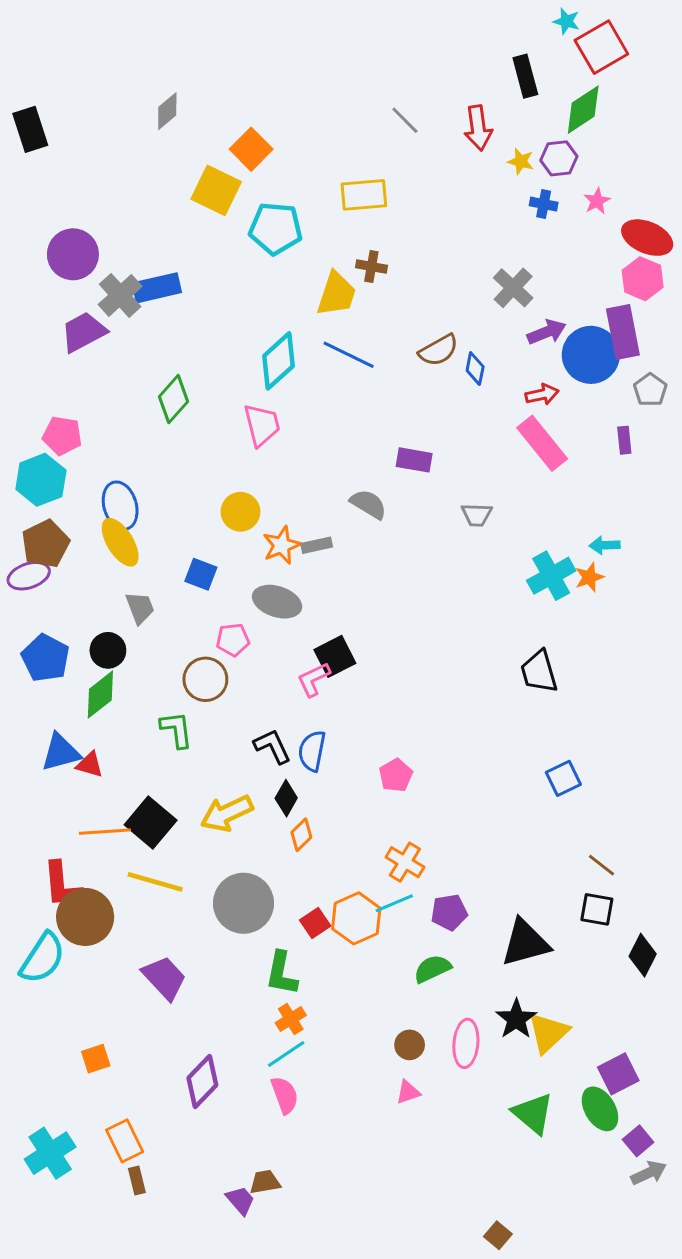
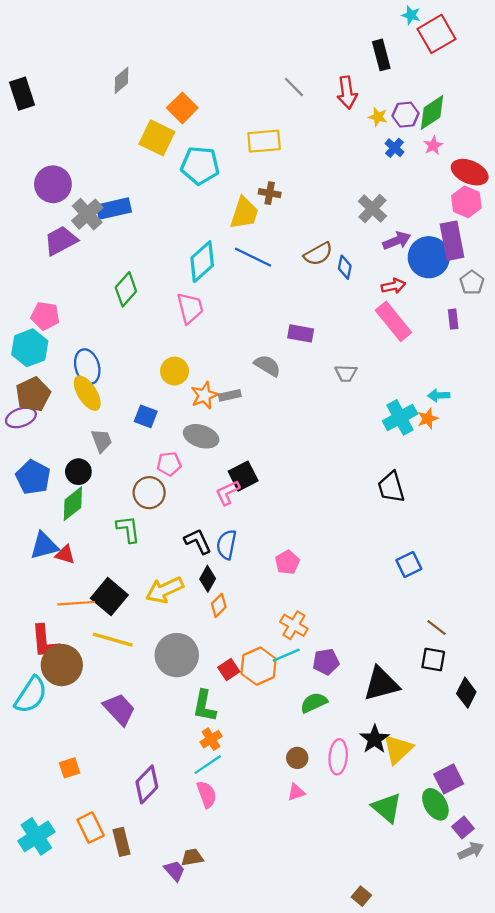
green diamond: (583, 110) -> (432, 112), moved
blue cross: (544, 204) -> (395, 148), turned 30
brown rectangle: (137, 1180) -> (121, 842), moved, size x1.4

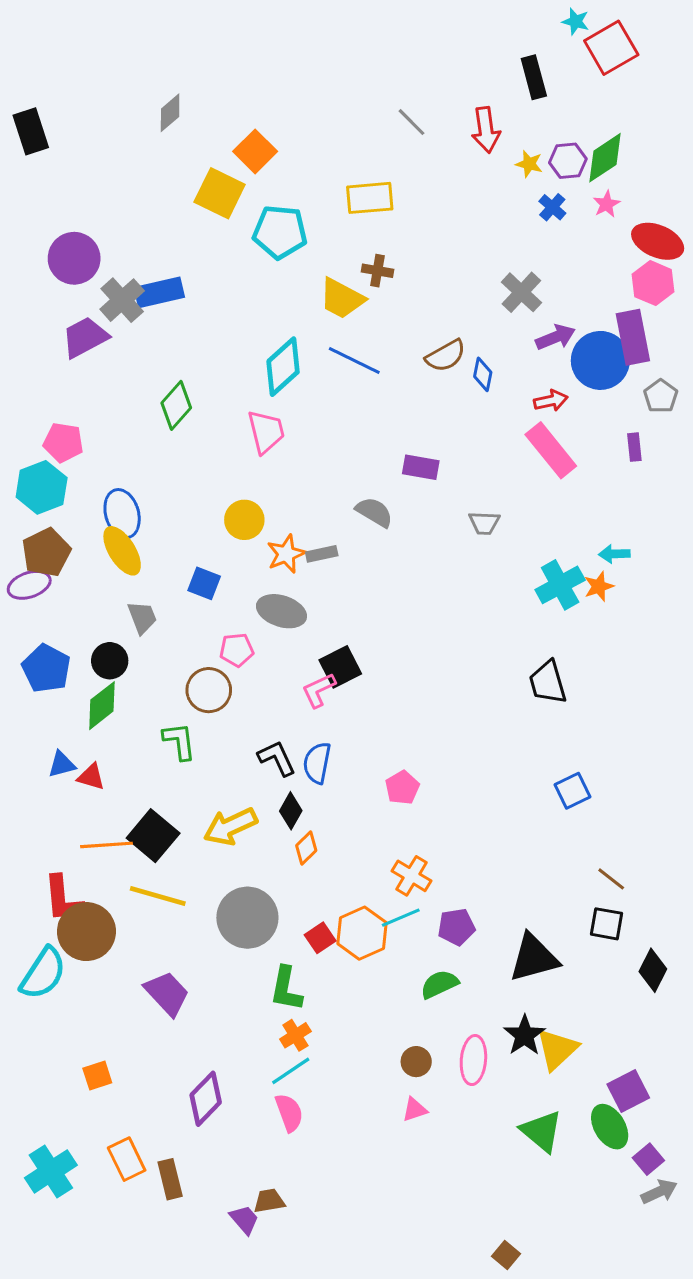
yellow trapezoid: (244, 213) -> (342, 299), turned 100
blue triangle: (44, 546) -> (62, 764), size x0.7

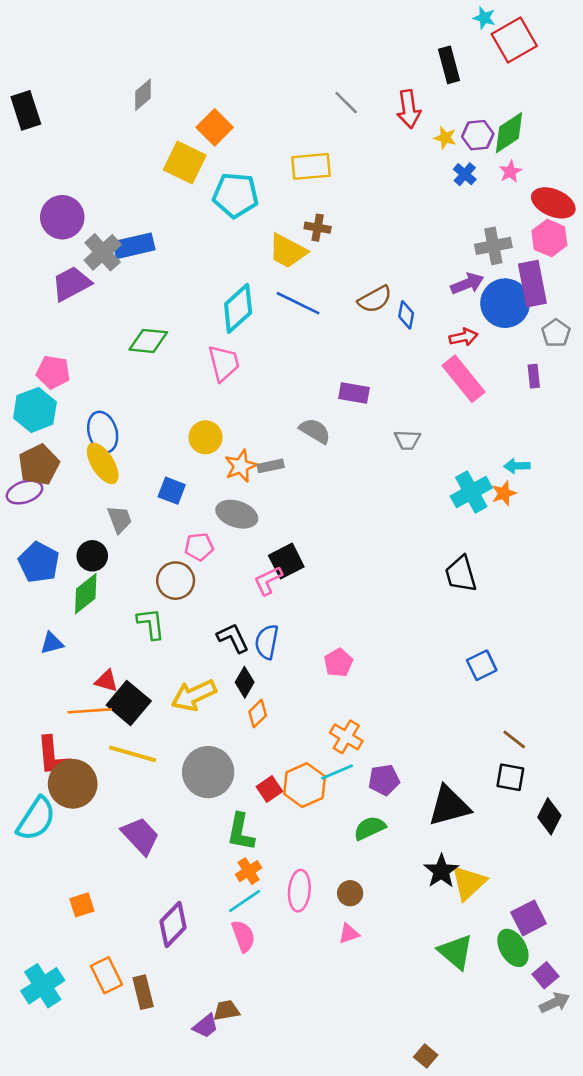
gray cross: (521, 292) -> (493, 246), moved, turned 36
green diamond: (176, 405) -> (148, 341), turned 54
red triangle: (91, 777) -> (107, 681), moved
pink ellipse: (473, 1060) -> (299, 891), moved
purple trapezoid: (244, 1219) -> (206, 1026), turned 92

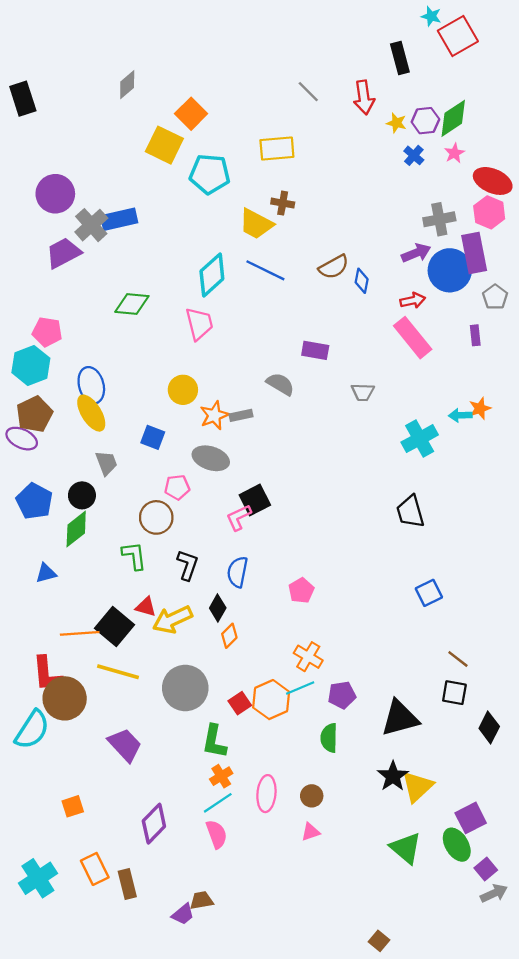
purple ellipse: (24, 492) -> (22, 439), turned 44
orange star: (504, 493) -> (480, 408), moved
black L-shape: (233, 638) -> (188, 565), moved, turned 44
red triangle: (107, 681) -> (146, 607), moved
green semicircle: (370, 828) -> (329, 738), turned -64

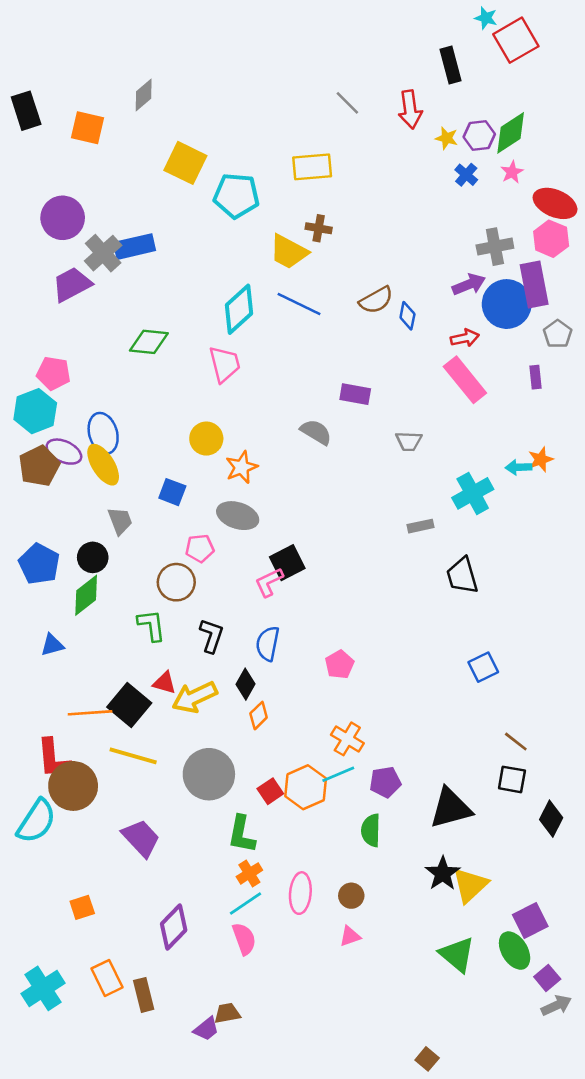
orange square: (191, 114) -> (87, 128), moved, turned -32
gray rectangle: (241, 415) -> (420, 526), moved
purple ellipse: (22, 439) -> (64, 452), moved

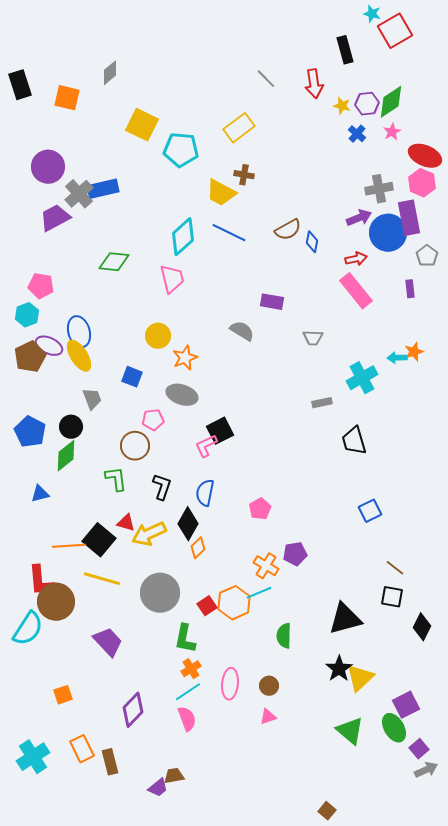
yellow rectangle: (312, 167) -> (239, 128), turned -32
cyan hexagon: (35, 411) -> (27, 315), size x0.7
black diamond: (245, 684) -> (188, 524), size x1.4
purple pentagon: (385, 782) -> (295, 554), moved

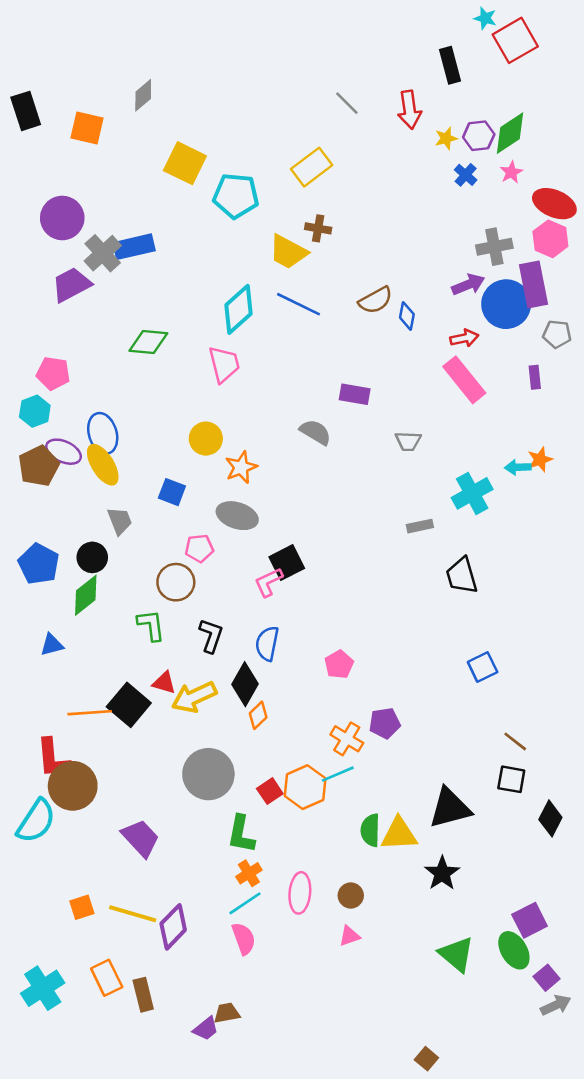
yellow star: (342, 106) -> (446, 138), turned -30
gray pentagon: (427, 256) -> (557, 334), turned -30
yellow line: (102, 579) -> (133, 914), moved
yellow triangle: (360, 678) -> (399, 834), moved, turned 40

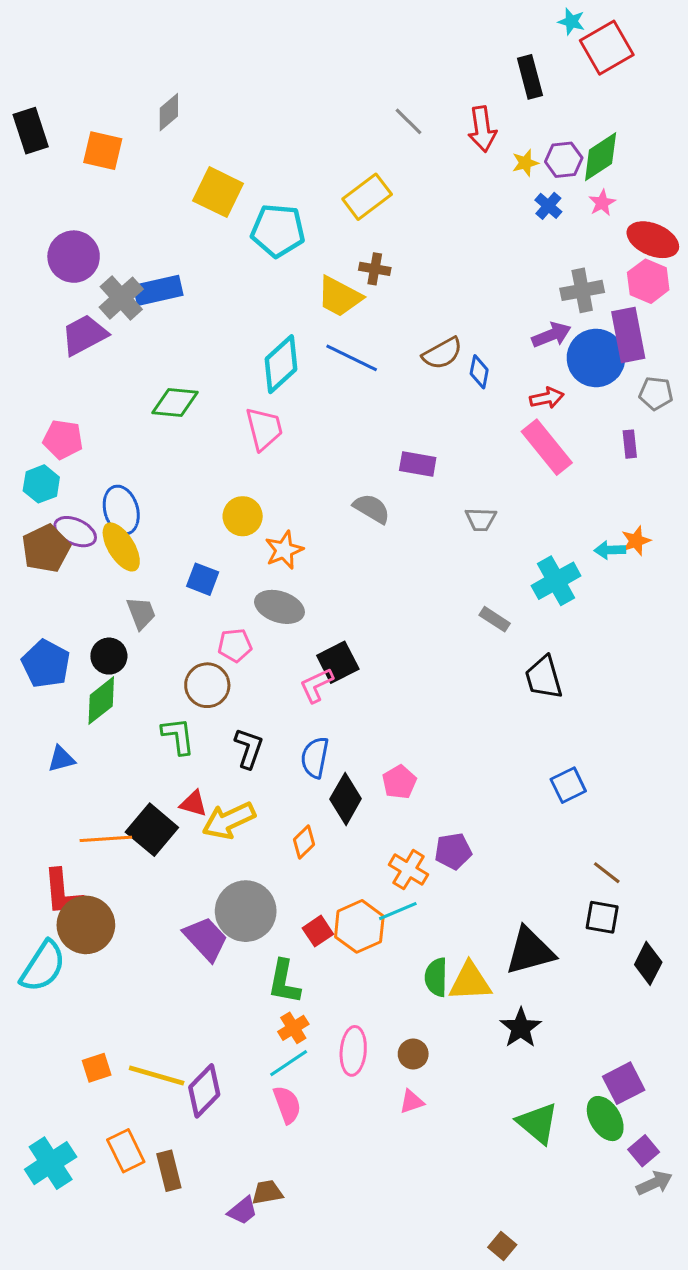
gray rectangle: (420, 526) -> (495, 619), turned 45
black diamond: (245, 684) -> (346, 799), moved
purple trapezoid: (141, 838) -> (206, 939), moved

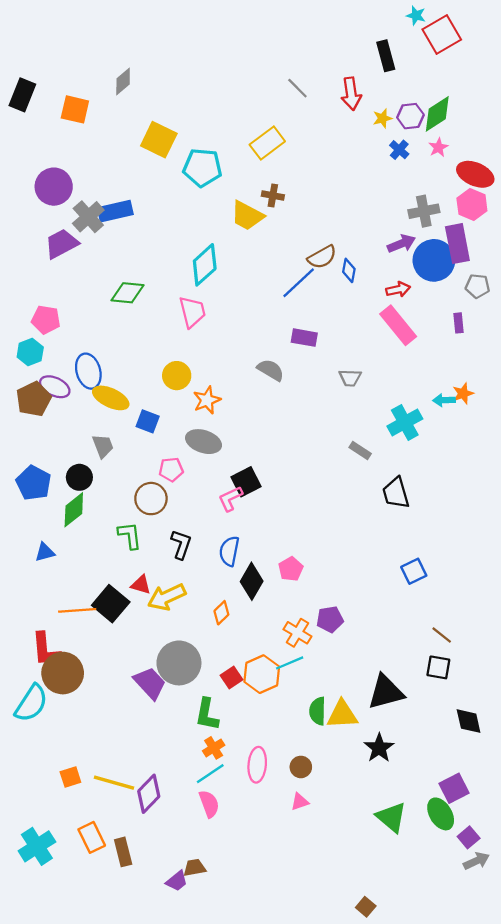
black rectangle: (31, 131) -> (22, 95), turned 40
blue line: (352, 358) -> (299, 283), moved, turned -69
yellow ellipse: (121, 547) -> (111, 398), moved, turned -33
black diamond: (648, 963) -> (469, 721), moved, turned -40

